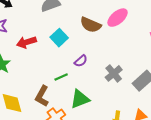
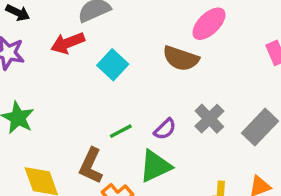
brown semicircle: (91, 25) -> (181, 58), moved
red arrow: (26, 42) -> (68, 43), moved
purple semicircle: (81, 61) -> (165, 129), moved

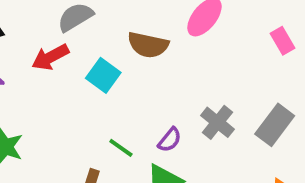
brown semicircle: (181, 58) -> (148, 45), moved
green line: (121, 131) -> (121, 148), turned 70

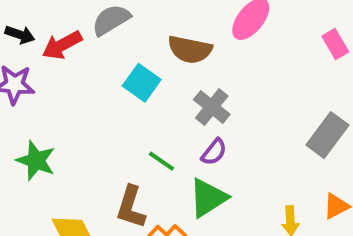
red arrow: (50, 57) -> (62, 45), moved
gray cross: (217, 122) -> (212, 107), moved

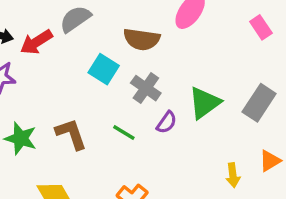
gray cross: (212, 107) -> (146, 88), moved
green triangle: (208, 198) -> (204, 103), moved
brown L-shape: (131, 207) -> (71, 134), moved, turned 147

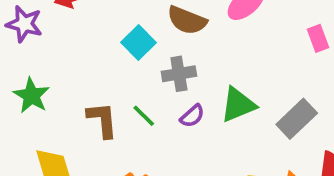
gray cross: (146, 88) -> (179, 74), turned 32
brown L-shape: (71, 134) -> (102, 120), moved

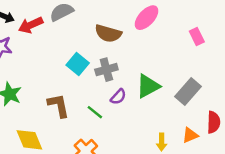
cyan square: (138, 43) -> (78, 64), moved
green line: (144, 116) -> (95, 112), moved

